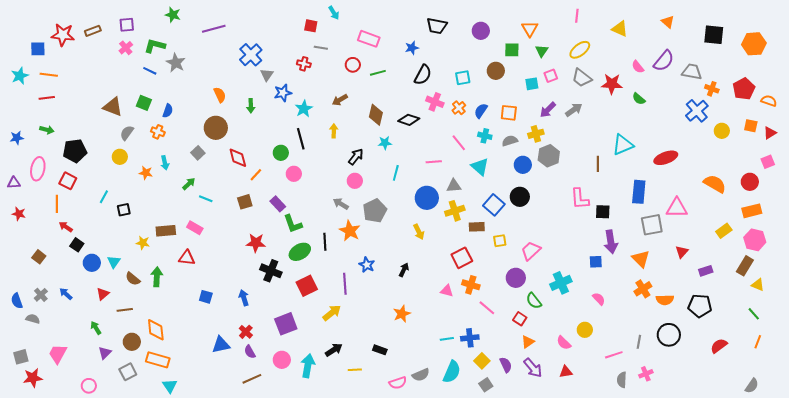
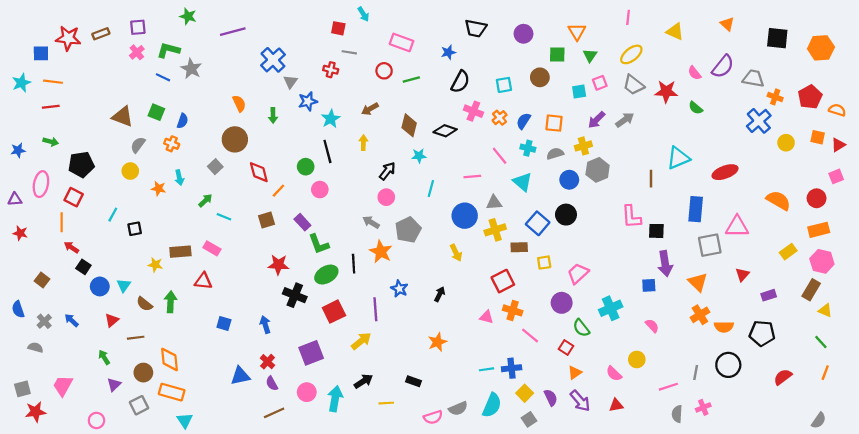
blue semicircle: (17, 301) -> (18, 309), moved

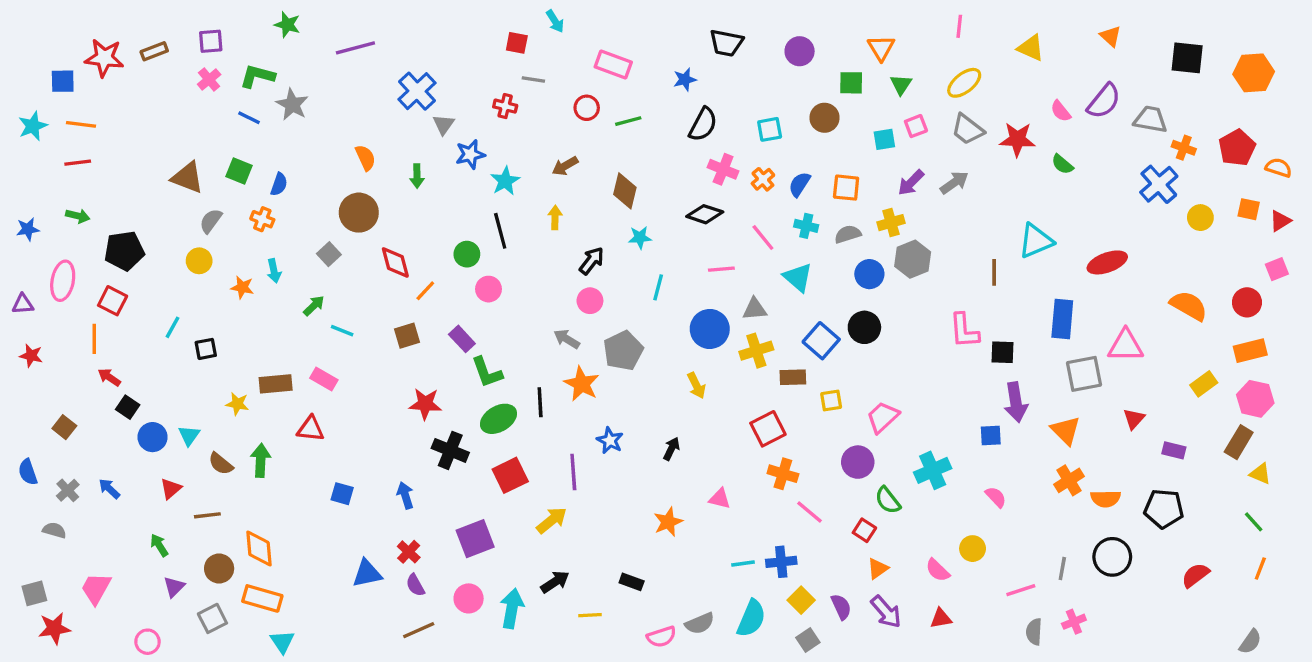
black diamond: (445, 131) -> (705, 214), moved
purple rectangle: (769, 295) -> (1174, 450), turned 32
pink triangle: (486, 317) -> (720, 499), moved

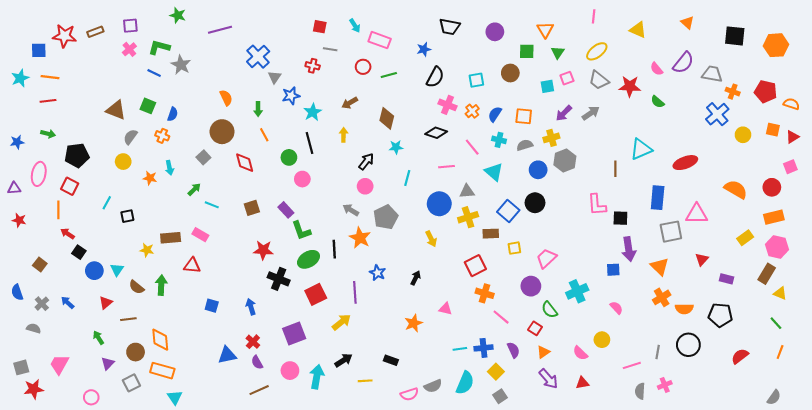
cyan arrow: (555, 21) -> (355, 26), moved
red pentagon: (1237, 148) -> (766, 92), turned -30
orange line: (425, 291) -> (264, 135), moved, turned -72
purple semicircle: (841, 607) -> (513, 350), moved

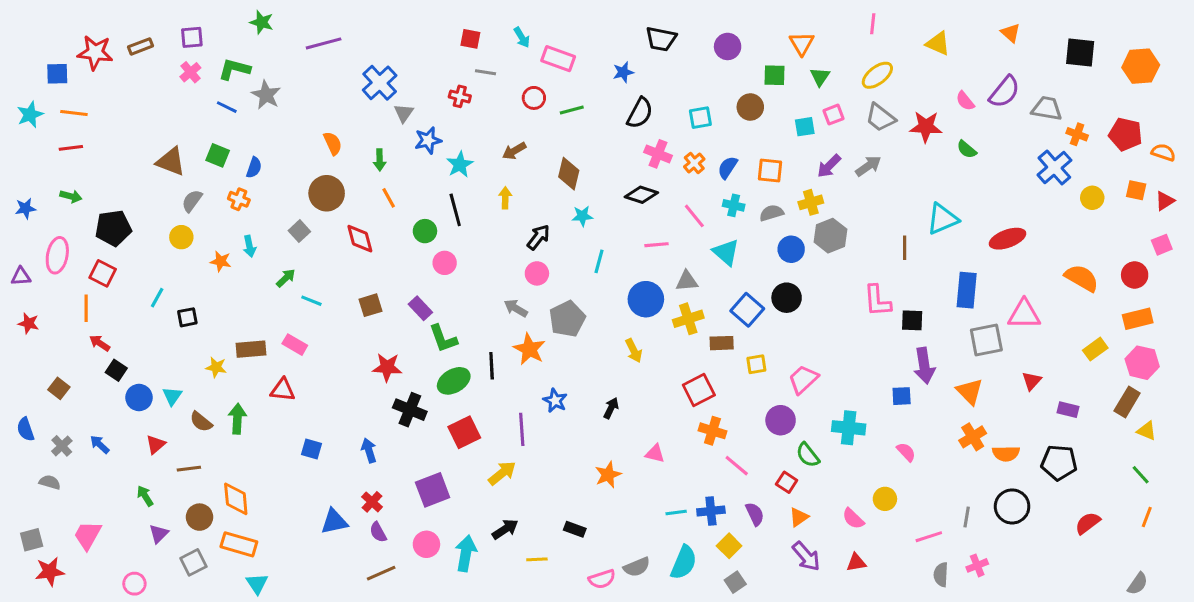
cyan cross: (577, 291) -> (849, 428), turned 30

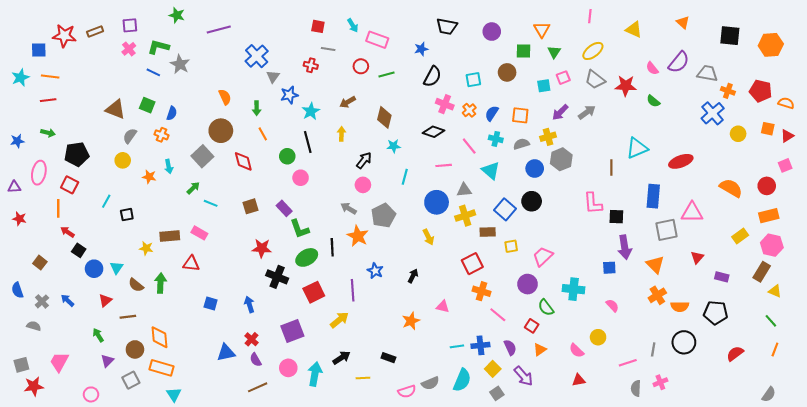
gray square: (299, 231) -> (202, 156), size x1.5
purple arrow: (806, 556) -> (523, 376), moved

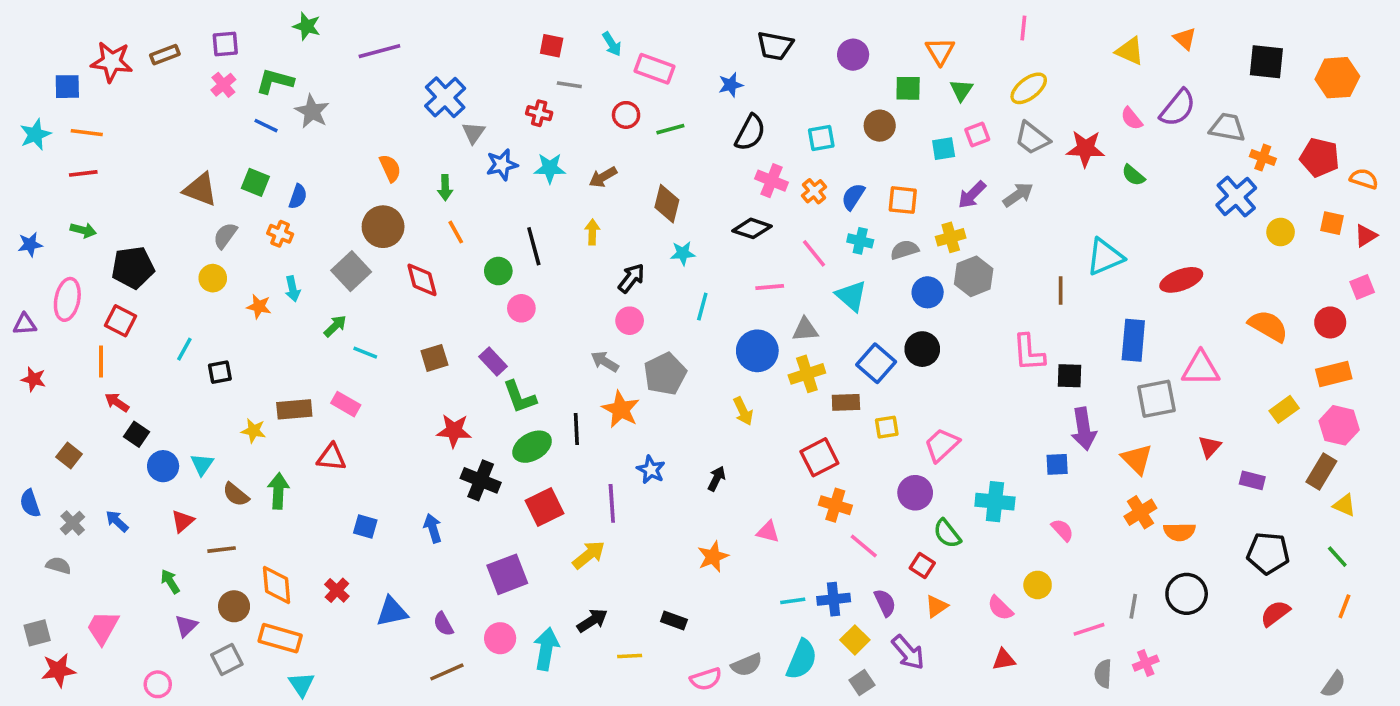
yellow triangle: (634, 29) -> (1130, 51), moved
cyan star: (311, 111) -> (550, 168), moved, turned 30
black pentagon: (716, 313) -> (1268, 553), moved
red cross: (251, 339) -> (337, 590), moved

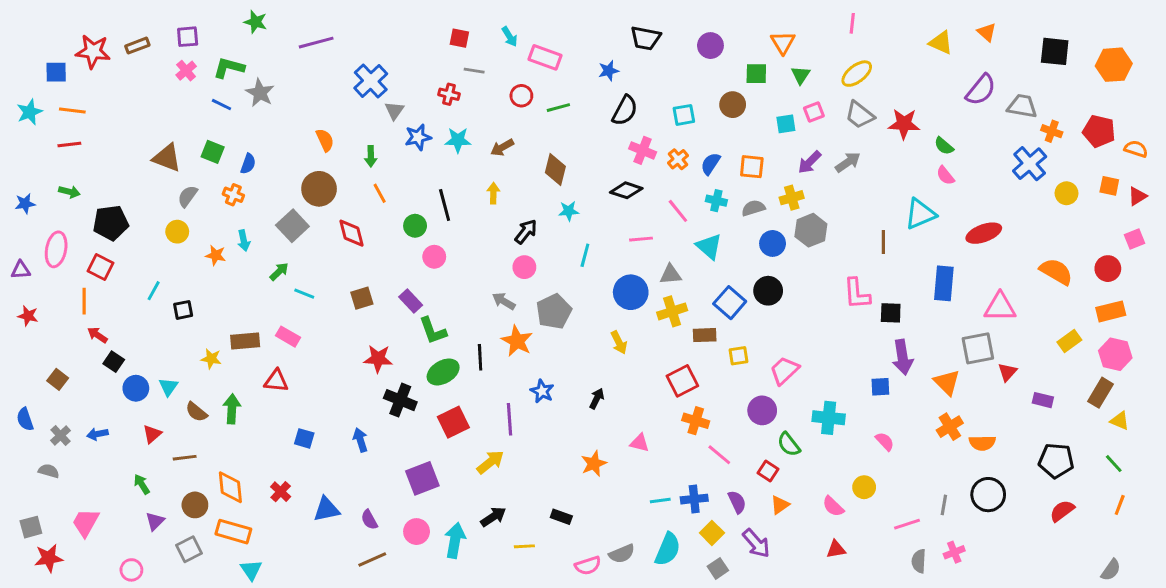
pink semicircle: (1132, 118) -> (945, 176), moved
gray square: (1156, 399) -> (978, 348), moved
blue arrow: (117, 521) -> (97, 434), turned -54

